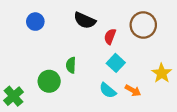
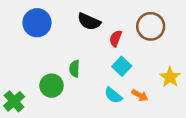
blue circle: (35, 22) -> (37, 23), size x1.5

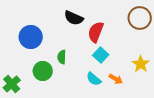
blue circle: (37, 23) -> (31, 37), moved
brown circle: (151, 26) -> (140, 18), moved
red semicircle: (116, 38) -> (96, 32), size x1.5

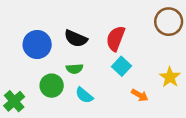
black semicircle: (74, 18) -> (76, 38), moved
green semicircle: (62, 57) -> (75, 69), turned -96
cyan semicircle: (94, 79) -> (84, 95), moved

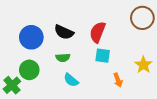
cyan square: (122, 66) -> (103, 56), turned -35
green circle: (52, 86) -> (29, 70), moved
orange arrow: (140, 95) -> (118, 80), turned 40

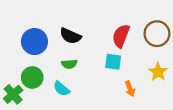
brown circle: (142, 18) -> (157, 34), moved
red semicircle: (98, 32) -> (121, 36), moved
cyan semicircle: (71, 80) -> (61, 89), moved

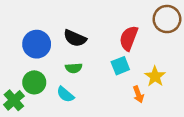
brown circle: (157, 34) -> (167, 19), moved
cyan square: (113, 62) -> (120, 66), turned -30
yellow star: (158, 72) -> (155, 76), moved

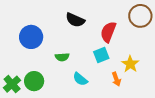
black semicircle: (75, 38) -> (75, 20), moved
green circle: (34, 82) -> (34, 81), moved
cyan semicircle: (65, 94) -> (80, 79), moved

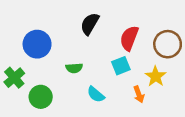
brown circle: (140, 16) -> (168, 44), moved
black semicircle: (75, 20) -> (90, 24), turned 96
green cross: (12, 84) -> (14, 78), moved

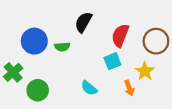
green semicircle: (74, 68) -> (62, 47), moved

